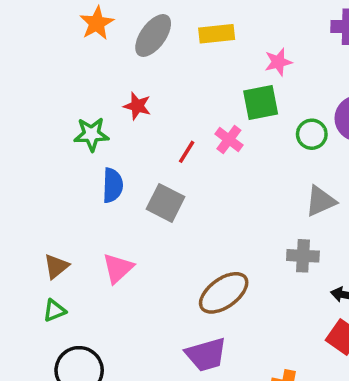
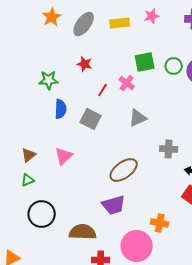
pink star: (278, 62) -> (152, 16), moved
red star: (137, 106) -> (85, 64), moved
green circle: (312, 134) -> (174, 66), moved
gray triangle: (321, 201) -> (138, 118), moved

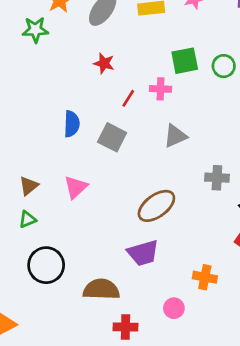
green star: (49, 80) -> (35, 30), moved
pink cross: (127, 83) -> (160, 89), turned -35
pink circle: (137, 246) -> (174, 308), size x0.5

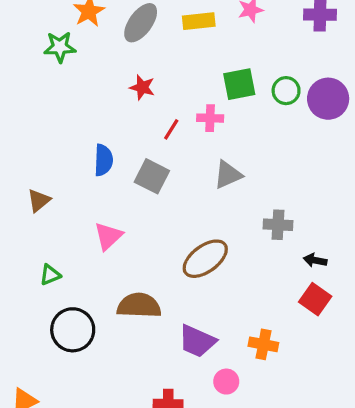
brown triangle: (29, 186) -> (39, 201), moved
purple trapezoid: (143, 253) -> (197, 341), moved, turned 40
brown semicircle: (101, 289) -> (139, 306), moved

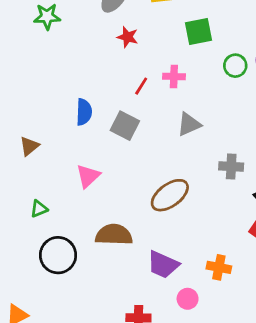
green square: (239, 84) -> (198, 32), moved
red star: (142, 87) -> (128, 37), moved
green circle: (286, 91) -> (235, 66), moved

